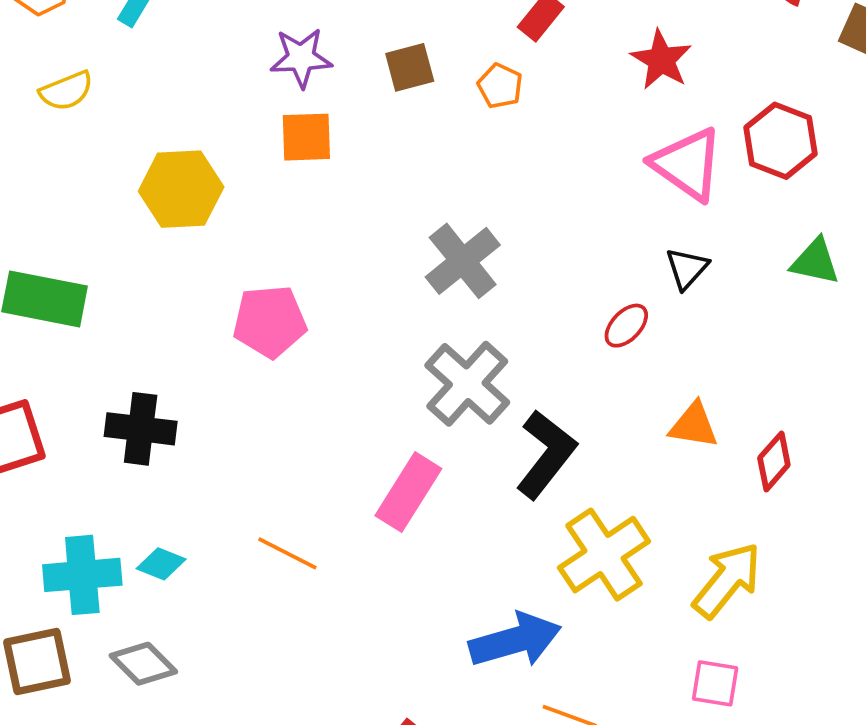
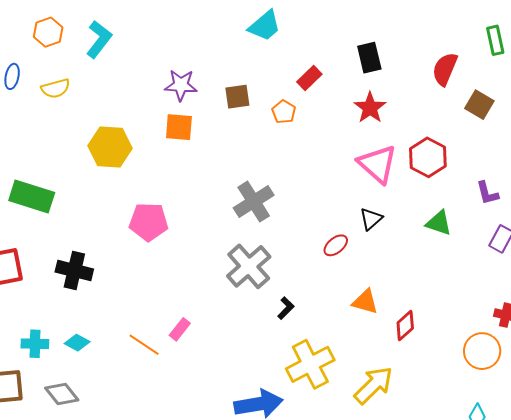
black L-shape: (546, 454) -> (286, 308), size x0.5
pink rectangle: (408, 492) -> (180, 329), moved, size x0.6
cyan cross: (82, 575) -> (35, 344), size x0.7

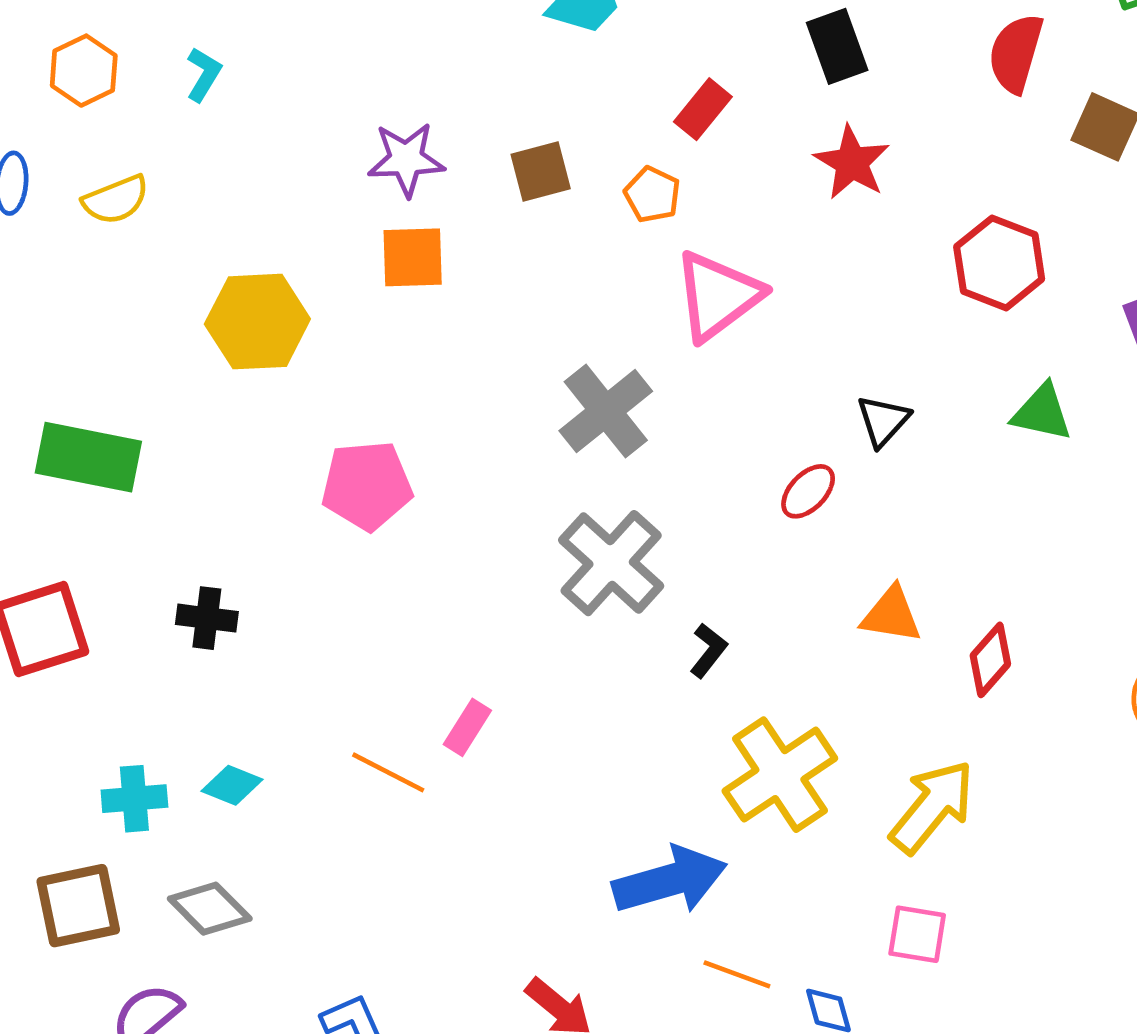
cyan L-shape: (99, 39) -> (204, 74), size x0.6
pink triangle: (377, 164) -> (718, 296), moved, turned 48
black cross: (74, 270) -> (207, 618), size x0.7

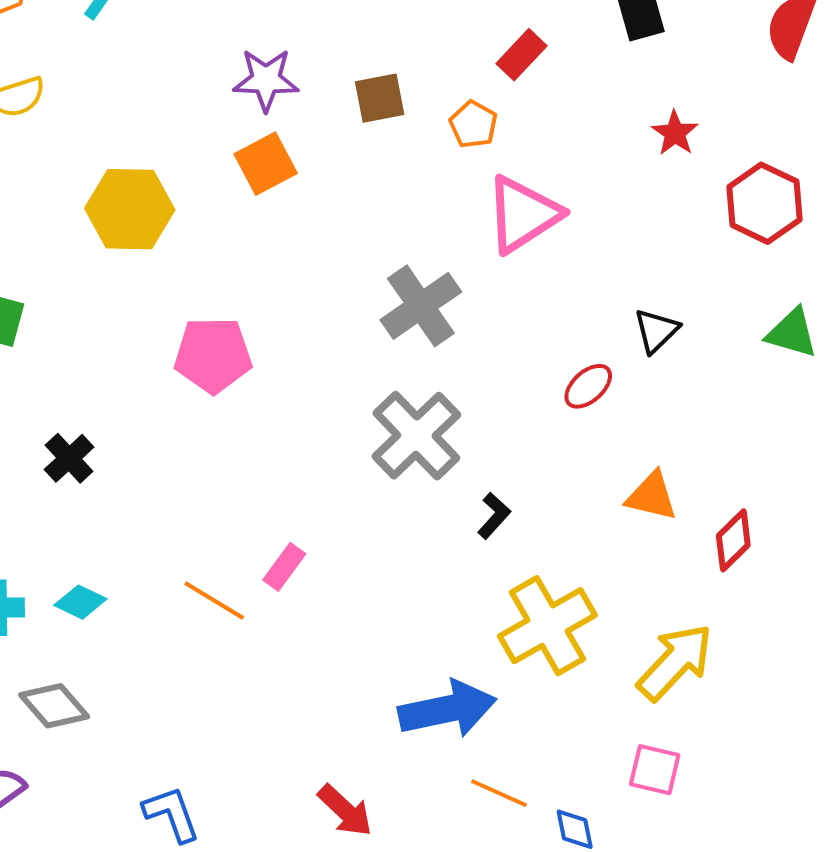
red star: (852, 163) -> (675, 133), moved, size x0.7
orange square: (413, 257) -> (266, 164), turned -30
black cross: (207, 618) -> (69, 458), turned 36

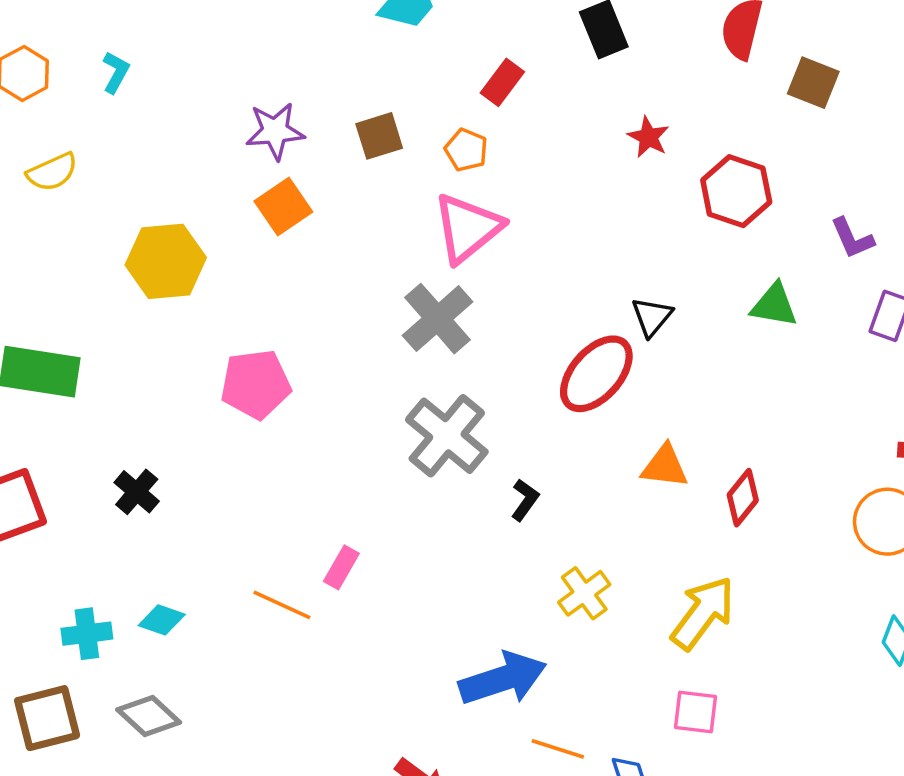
pink triangle: (523, 214) -> (468, 228), moved
red ellipse: (588, 386) -> (596, 374), size x1.8
yellow cross: (547, 626) -> (584, 593), size x0.6

